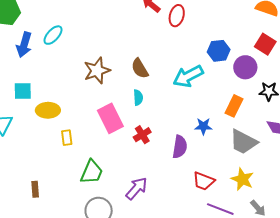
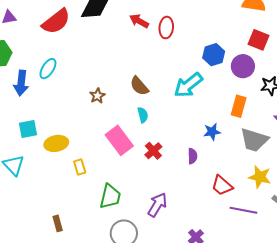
brown star: (97, 71) -> (97, 96), size x0.6
purple semicircle: (180, 147) -> (192, 156), size x0.7
red trapezoid: (204, 181) -> (222, 186), turned 30

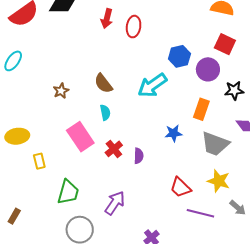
red arrow: (139, 21) -> (107, 19), turned -108
purple semicircle: (192, 156) -> (139, 156), moved
brown rectangle: (58, 223) -> (14, 216), turned 42

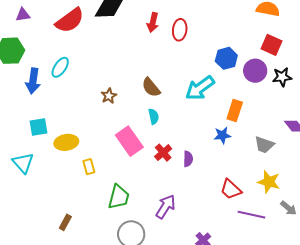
black star: (234, 90) -> (282, 77), moved
orange rectangle: (201, 109) -> (235, 110), moved
gray trapezoid: (215, 144) -> (264, 145), size x0.7

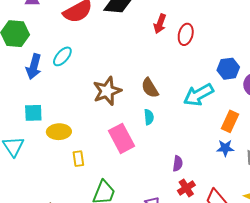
brown star: (109, 96) -> (107, 91), size x1.8
blue star: (222, 135) -> (225, 148), moved
red cross: (163, 153) -> (186, 188), moved

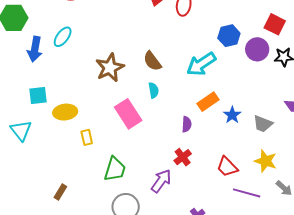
orange rectangle: (230, 121) -> (208, 102), moved, turned 35
blue star: (225, 148) -> (232, 115), turned -30
purple semicircle: (178, 164) -> (187, 124), moved
red cross: (186, 188) -> (183, 157), moved

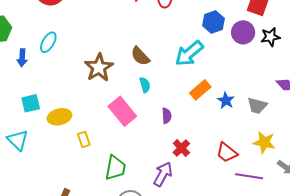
blue arrow: (35, 49) -> (22, 58), size x0.7
purple semicircle: (187, 124) -> (167, 116), moved

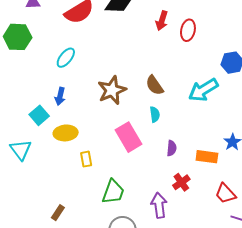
blue arrow: (22, 58) -> (60, 96), moved
orange rectangle: (200, 90) -> (207, 157), moved, turned 40
cyan square: (31, 103) -> (39, 115), turned -36
purple arrow: (163, 174) -> (159, 205), turned -45

